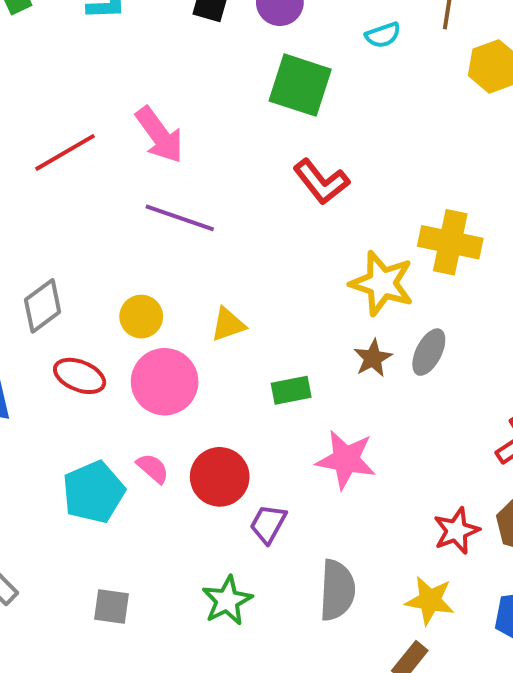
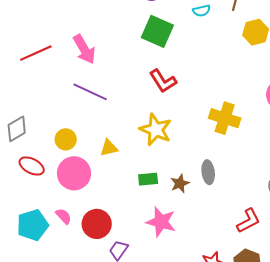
yellow star: (382, 283) -> (156, 130), moved
gray ellipse: (429, 352) -> (208, 172), turned -40
brown star: (373, 358) -> (180, 183), moved
green rectangle: (291, 390) -> (148, 179), moved

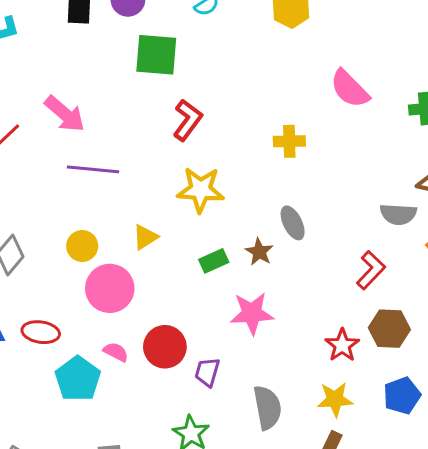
red L-shape: (163, 81) -> (188, 120), turned -92
yellow cross: (225, 118) -> (289, 141), size x0.7
red ellipse: (32, 166) -> (41, 332), moved

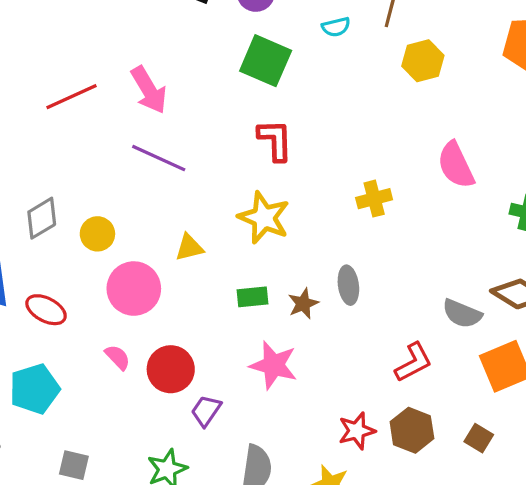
red L-shape: (188, 120) -> (275, 140), turned -57
yellow cross: (289, 141) -> (374, 199), turned -32
yellow circle: (82, 246) -> (97, 234), moved
cyan pentagon: (78, 379) -> (35, 389), moved

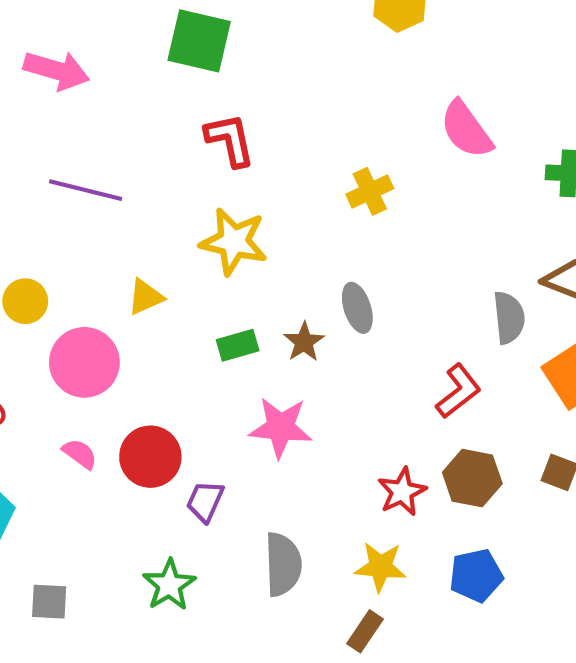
pink arrow: (149, 90) -> (56, 70), moved, turned -33
gray semicircle: (462, 314) -> (509, 318), turned -108

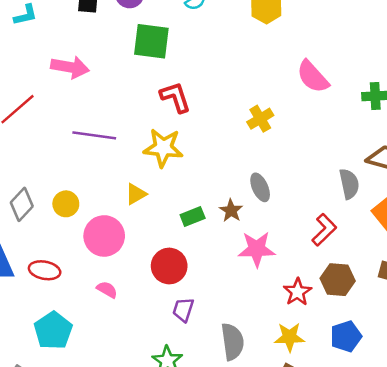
yellow star: (234, 242) -> (163, 148), moved
pink star: (281, 427) -> (257, 249), moved
red circle: (150, 457) -> (169, 266), moved

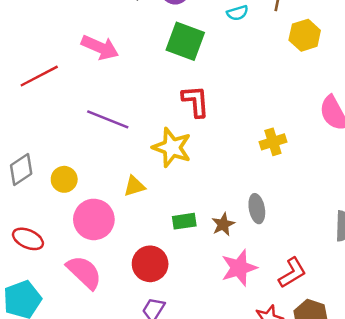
red L-shape: (324, 230) -> (292, 273), moved
pink star: (257, 249) -> (239, 268), turned -30
pink semicircle: (107, 290) -> (84, 272), size x1.8

